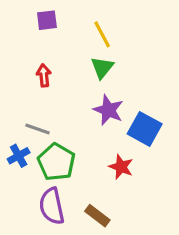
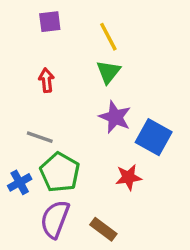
blue cross: (19, 156) -> (20, 182), moved
red star: (121, 167) -> (128, 177), turned -30
purple semicircle: (52, 206) -> (55, 219), turned 33

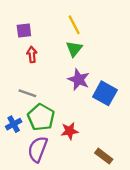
purple square: (50, 22) -> (24, 31), moved
red star: (128, 177) -> (70, 131), moved
brown rectangle: (103, 229) -> (104, 156), moved

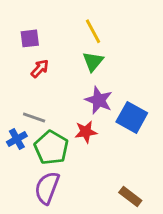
red arrow: (32, 54) -> (40, 69), turned 49
blue cross: (14, 124) -> (17, 139), moved
red star: (70, 131) -> (86, 132), moved

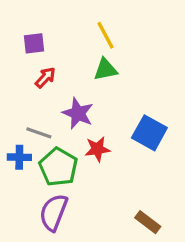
green triangle: (93, 61) -> (106, 69), turned 40
purple star: (99, 100) -> (78, 113), moved
blue cross: (17, 139) -> (19, 157), turned 30

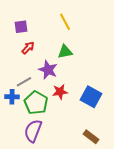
green triangle: (106, 69) -> (65, 52), moved
gray line: (39, 133) -> (24, 82), turned -49
blue square: (149, 133) -> (91, 97), moved

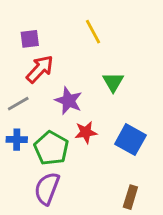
red arrow: (28, 48) -> (40, 69), size x1.5
green triangle: (65, 52) -> (113, 82), moved, turned -49
gray line: (24, 82) -> (18, 104), moved
brown rectangle: (91, 137) -> (130, 197), turned 70

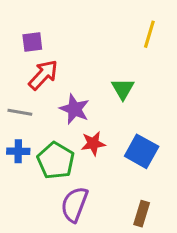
yellow line: (93, 32) -> (149, 34), moved, turned 45
gray line: (18, 104) -> (20, 112), turned 40
purple semicircle: (47, 188) -> (74, 204), moved

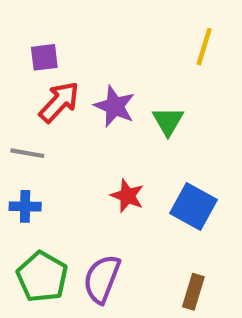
purple star: (74, 109) -> (115, 106), moved
red star: (93, 143) -> (127, 196), turned 30
green pentagon: (56, 161) -> (42, 277), moved

